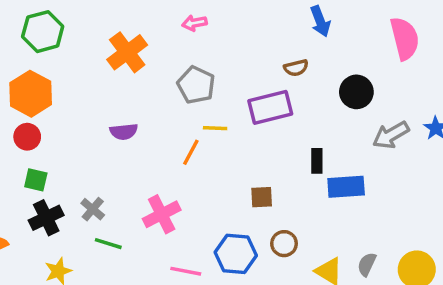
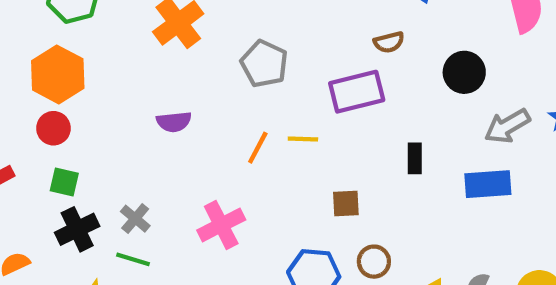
yellow line: (215, 128) -> (303, 139), moved
blue rectangle: (346, 187) -> (488, 184), moved
green line: (108, 244) -> (133, 259), moved

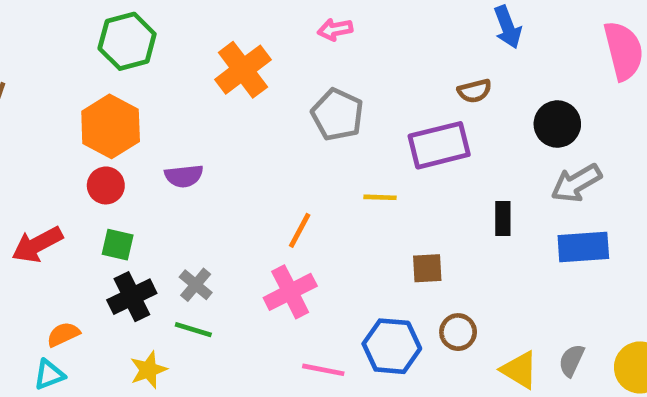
purple semicircle: (174, 122) -> (184, 176), moved
gray arrow: (507, 126) -> (576, 183), moved
orange line: (258, 148) -> (300, 230), moved

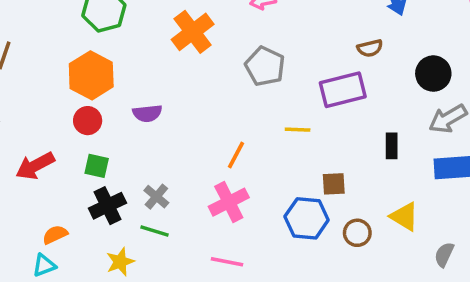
blue hexagon: (392, 346) -> (307, 218), moved
pink line: (323, 370) -> (227, 262), moved
yellow triangle: (519, 370) -> (404, 217), moved

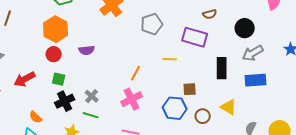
gray pentagon: (265, 66) -> (152, 24), turned 30
purple rectangle: (343, 90) -> (195, 37), turned 30
black rectangle: (392, 146) -> (222, 68), size x1.5
orange semicircle: (55, 235) -> (36, 117), turned -112

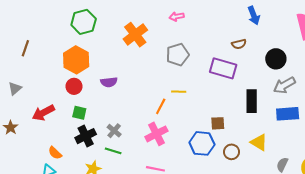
yellow line: (170, 59) -> (179, 92), moved

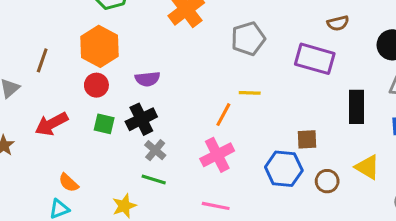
brown line: (25, 48) -> (42, 60), moved
black cross: (86, 136) -> (141, 119), moved

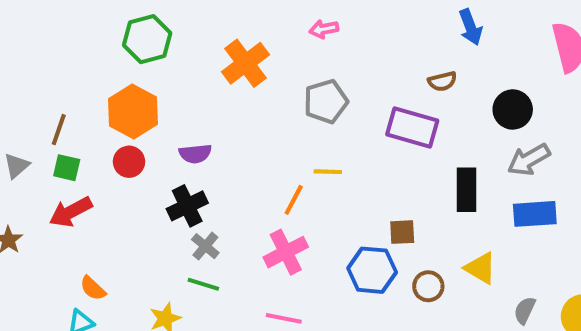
green square: (104, 124) -> (67, 168), moved

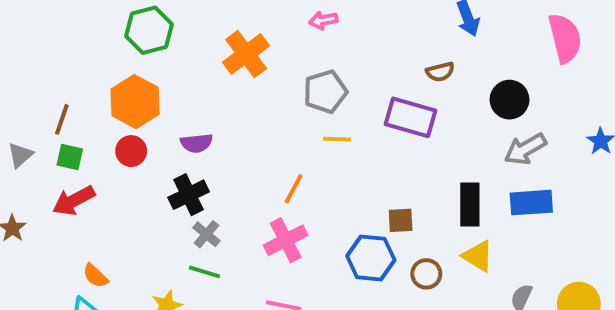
yellow line: (328, 172) -> (337, 139), moved
black rectangle: (466, 190) -> (470, 205), moved

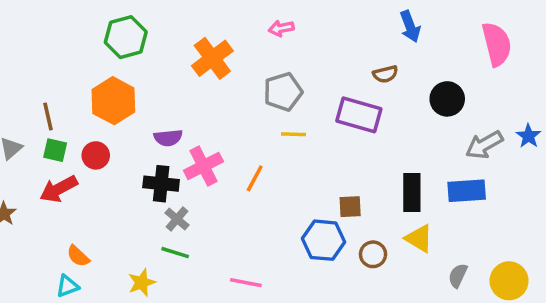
brown line: (62, 119) -> (48, 117), turned -32
gray arrow: (525, 149) -> (484, 145), moved
red circle: (131, 151) -> (96, 155), moved
black cross: (189, 195) -> (161, 184), turned 32
pink cross: (286, 240) -> (203, 166), moved

